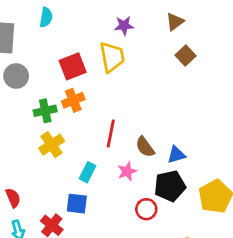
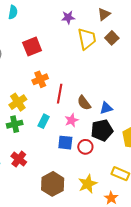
yellow trapezoid: (112, 57) -> (87, 39), moved
orange cross: (73, 100) -> (40, 79), moved
green cross: (45, 111) -> (15, 124), moved
blue square: (77, 204) -> (65, 143), moved

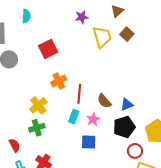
cyan rectangle: (44, 121) -> (74, 117), moved
red circle: (85, 147) -> (135, 151), moved

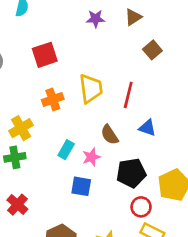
brown triangle: (117, 11) -> (133, 17), moved
yellow trapezoid: (102, 37) -> (91, 88), moved
red line: (79, 94) -> (128, 95), moved
blue triangle: (127, 105) -> (147, 128), moved, turned 32

